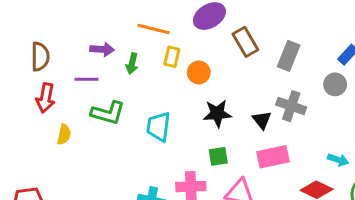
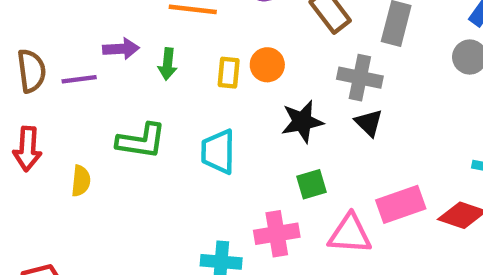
yellow rectangle: (172, 57) -> (229, 73), moved
purple line: (86, 79) -> (79, 79), moved
red arrow: (45, 98) -> (27, 149), moved
gray cross: (291, 106) -> (360, 78), moved
pink rectangle: (273, 157) -> (401, 204), moved

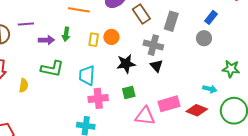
purple arrow: (121, 49) -> (46, 40), moved
purple line: (79, 79) -> (26, 24), moved
pink cross: (277, 234) -> (98, 98), moved

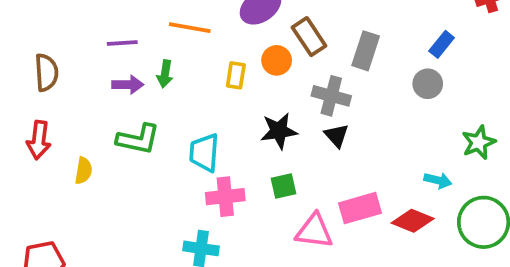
purple line: (26, 24) -> (122, 43), moved
orange circle: (111, 37) -> (277, 60), moved
yellow rectangle: (94, 40) -> (236, 75), moved
green star: (231, 69) -> (479, 142), turned -30

